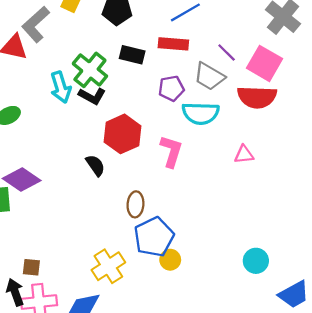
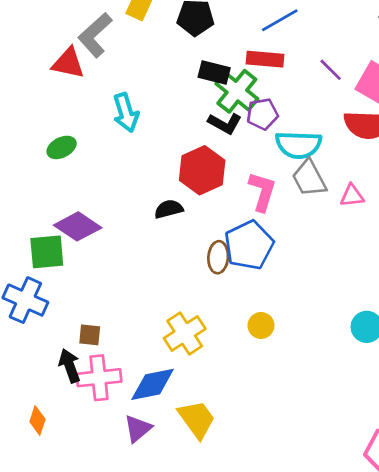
green cross: (90, 70) -> (237, 91), moved
gray trapezoid: (209, 76) -> (309, 178), moved, turned 32
black L-shape: (92, 96) -> (225, 123), moved
black semicircle: (95, 165) -> (169, 209), turned -70
blue pentagon: (154, 237) -> (249, 245), moved

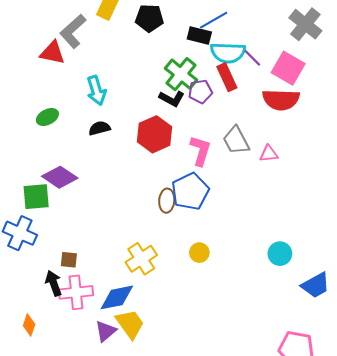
red rectangle: (265, 59) -> (227, 77), moved, turned 60
black rectangle: (214, 72) -> (199, 35), moved
cyan semicircle: (298, 145) -> (228, 53), moved
black semicircle: (169, 209) -> (99, 128), moved
yellow trapezoid: (197, 419) -> (130, 324), moved

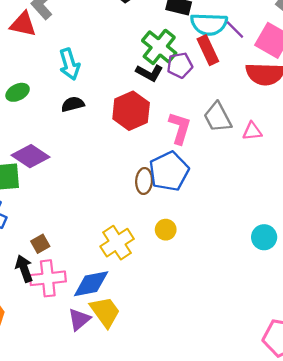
yellow circle: (199, 253) -> (166, 230), moved
brown square: (69, 260) -> (40, 244), turned -36

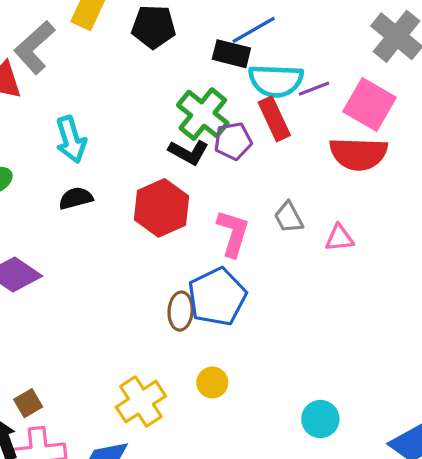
purple line: (235, 30) -> (314, 89), turned -66
gray trapezoid: (218, 117) -> (289, 217), size x0.7
cyan circle: (264, 237) -> (320, 419), moved

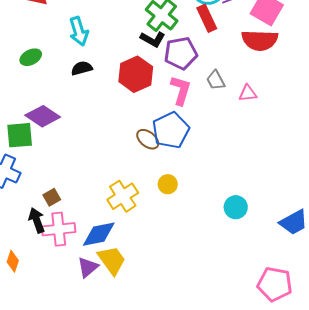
purple pentagon: (233, 141) -> (181, 53), moved, size x1.4
brown ellipse: (181, 311) -> (148, 139), turned -55

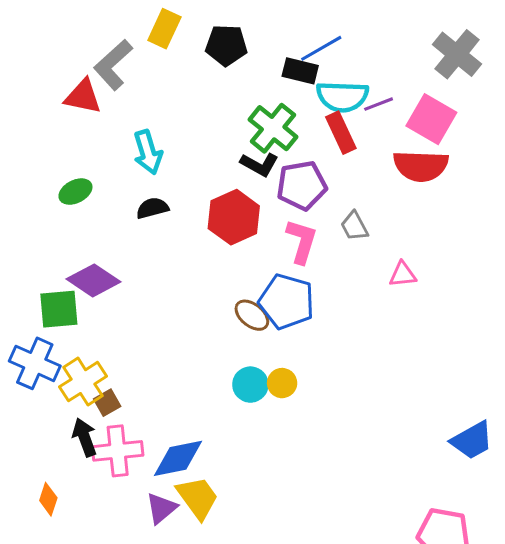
pink triangle: (248, 93) -> (403, 274), moved
blue pentagon: (171, 130) -> (287, 302), turned -30
yellow cross: (123, 196) -> (83, 382), moved
cyan circle: (236, 207) -> (250, 385), moved

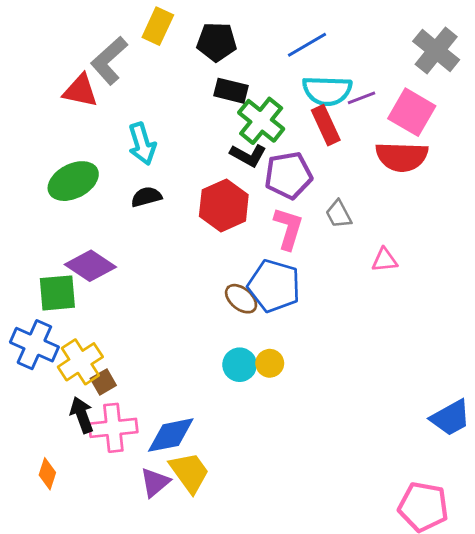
black rectangle: (300, 71) -> (231, 91), moved
green ellipse: (75, 192) -> (73, 181), size x1.6

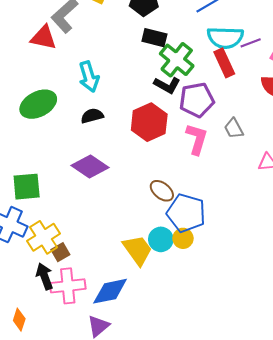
purple diamond: (90, 266) -> (90, 166), moved
blue pentagon: (274, 286) -> (186, 213), moved
yellow trapezoid: (189, 472) -> (138, 250), moved

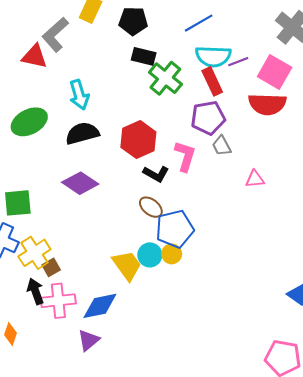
black L-shape: (167, 85) -> (156, 174), moved
purple pentagon: (197, 100) -> (208, 118), moved
black semicircle: (92, 116) -> (82, 133), size x1.5
blue pentagon: (186, 213) -> (175, 229), turned -30

